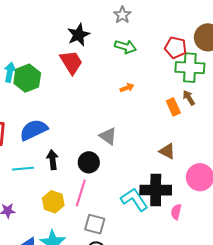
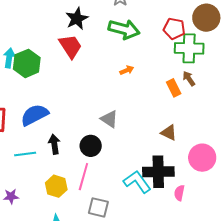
green arrow: (125, 47) -> (124, 29), size x1.4

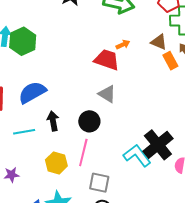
red trapezoid: (70, 46) -> (107, 60), moved, turned -36
brown triangle: (169, 133) -> (159, 42), moved
black cross: (158, 172) -> (158, 145), turned -36

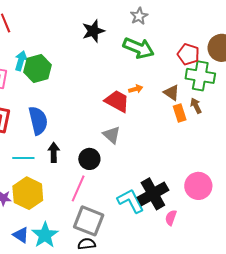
blue semicircle: (32, 92) -> (38, 121), turned 96
yellow hexagon: (56, 163) -> (28, 193), moved, size x1.4
gray square: (99, 183) -> (89, 221), size x1.4

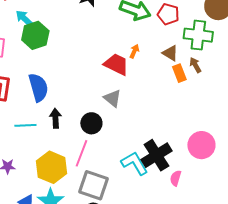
red pentagon: (188, 54) -> (168, 14), moved
cyan arrow: (21, 61) -> (24, 18), moved, turned -60
orange arrow: (136, 89) -> (134, 51), turned -48
yellow hexagon: (28, 193) -> (52, 167), moved

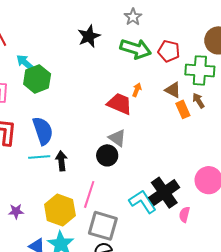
black circle: (91, 123) -> (107, 155), moved
cyan line: (25, 125) -> (39, 157), moved

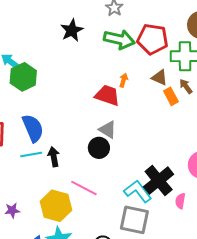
red pentagon: (169, 51) -> (153, 39), size x1.4
pink line: (89, 194) -> (84, 188), turned -76
gray square: (103, 226) -> (134, 220), moved

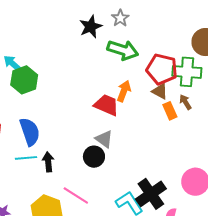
black star: (72, 30) -> (91, 27), moved
red pentagon: (153, 39) -> (162, 69), moved
orange arrow: (124, 80) -> (124, 91), size x1.5

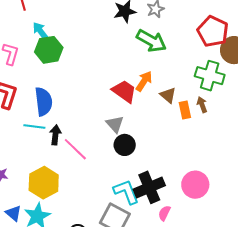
red pentagon: (162, 69) -> (213, 31), moved
brown triangle: (160, 91) -> (168, 95), moved
black circle: (94, 157) -> (125, 145), moved
pink line: (76, 196) -> (75, 149), moved

